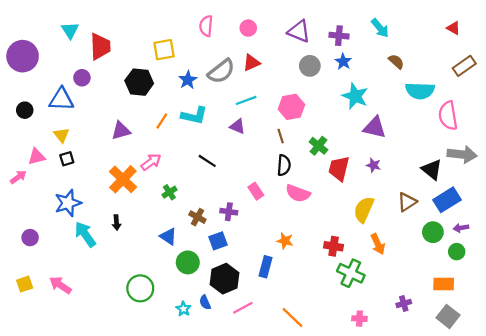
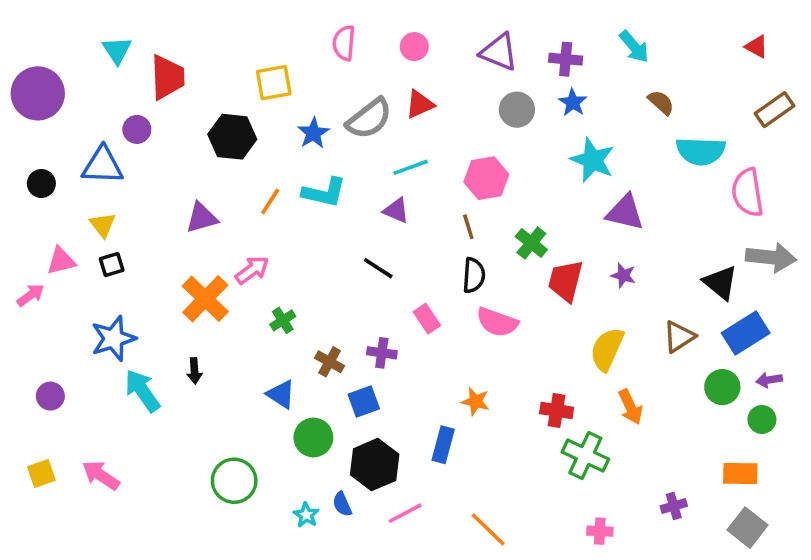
black line: (207, 161) -> (378, 268), moved

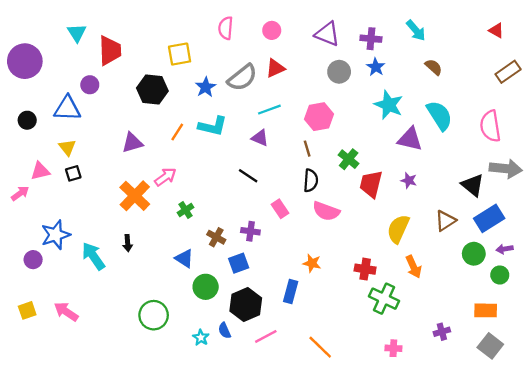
cyan semicircle: (701, 151) -> (440, 115), moved, turned -124
blue star: (113, 338) -> (56, 235), moved

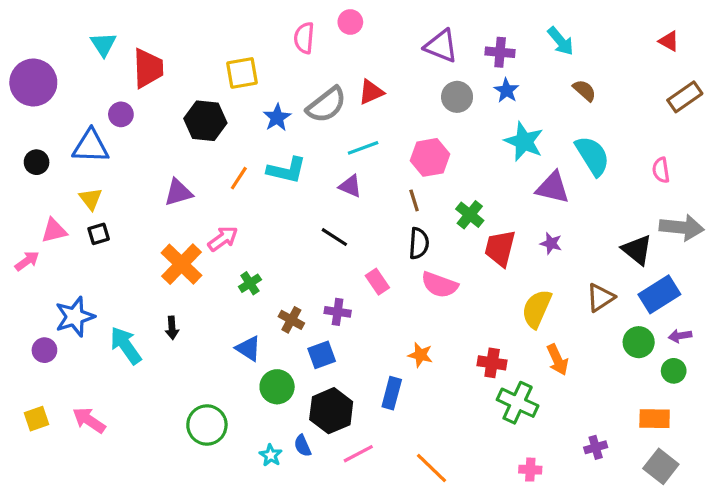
pink circle: (272, 30) -> (350, 22), moved
pink semicircle: (490, 126) -> (661, 170), size x0.6

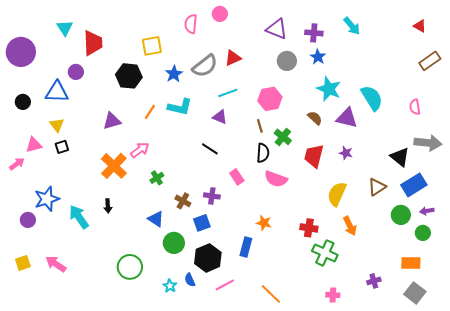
brown semicircle: (584, 90) -> (315, 118), moved
green cross: (470, 215) -> (283, 137), moved

